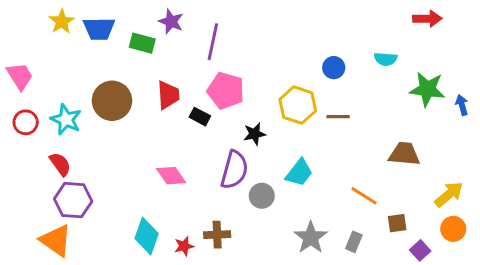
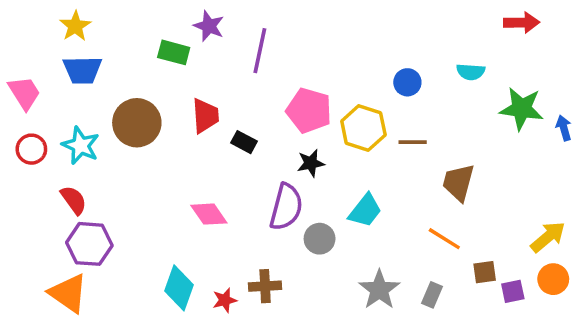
blue trapezoid: (99, 29) -> (82, 70), moved
pink pentagon: (226, 91) -> (309, 110), moved
brown trapezoid: (404, 154) -> (458, 182), moved, turned -80
purple square: (420, 250) -> (513, 291), moved, turned 30

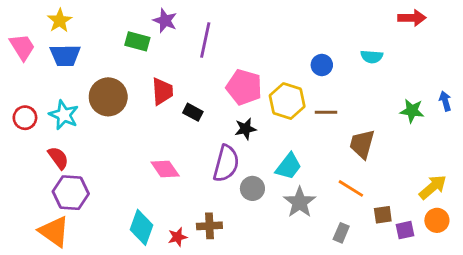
pink trapezoid: (24, 93) -> (22, 47), moved
green star: (522, 109) -> (412, 111), moved, size x0.7
gray star: (379, 290) -> (300, 202), moved

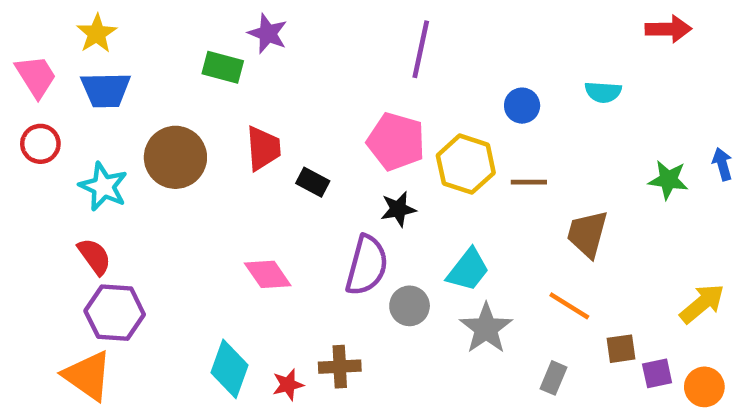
purple line: (205, 40) -> (421, 49), moved
red circle: (25, 118) -> (40, 144), moved
orange circle: (437, 220) -> (704, 387), moved

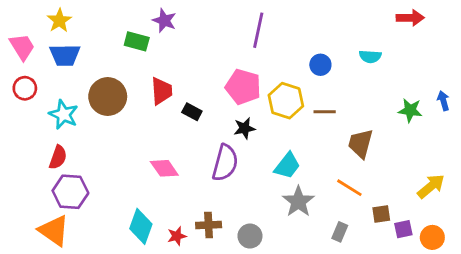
red semicircle: (94, 256) -> (58, 157), turned 55
gray circle: (410, 306) -> (250, 236), moved

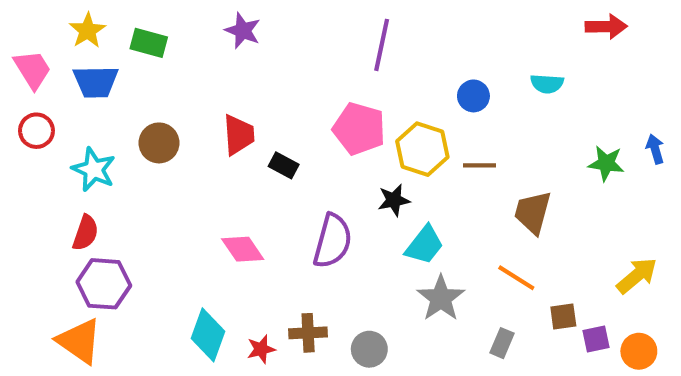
green rectangle: (137, 41) -> (149, 43), moved
brown circle: (108, 97) -> (159, 143), size x0.7
black star: (244, 128) -> (394, 200), moved

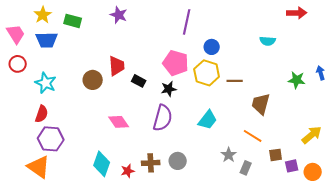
blue circle: (473, 96) -> (212, 47), moved
brown circle: (159, 143) -> (93, 80), moved
black star: (394, 200) -> (169, 89), moved
gray star: (441, 298) -> (229, 155), moved, size x0.7
gray circle: (369, 349) -> (178, 161), moved

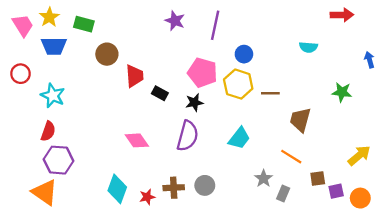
purple star: (119, 15) -> (175, 21), moved
pink trapezoid: (16, 34) -> (23, 25), moved
blue arrow: (321, 73) -> (370, 60), moved
brown circle: (93, 80) -> (107, 54), moved

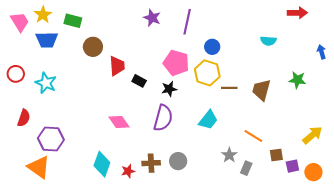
red circle: (21, 74) -> (16, 74), moved
brown line: (270, 93) -> (229, 88), moved
brown trapezoid: (300, 120) -> (261, 90), moved
red semicircle: (48, 131) -> (24, 118), moved

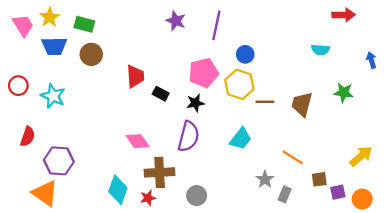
cyan semicircle: (268, 41) -> (320, 50), moved
brown circle: (93, 47) -> (91, 54), moved
pink pentagon: (176, 63) -> (204, 73), turned -30
gray circle: (178, 161) -> (197, 196), moved
brown cross: (151, 163) -> (160, 172), moved, size x1.4

